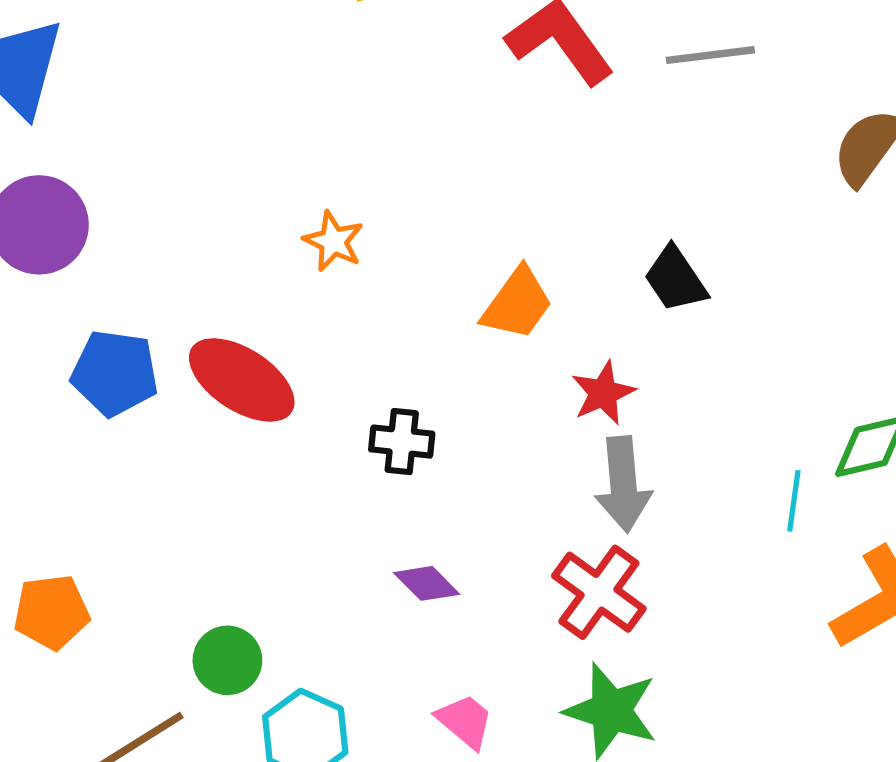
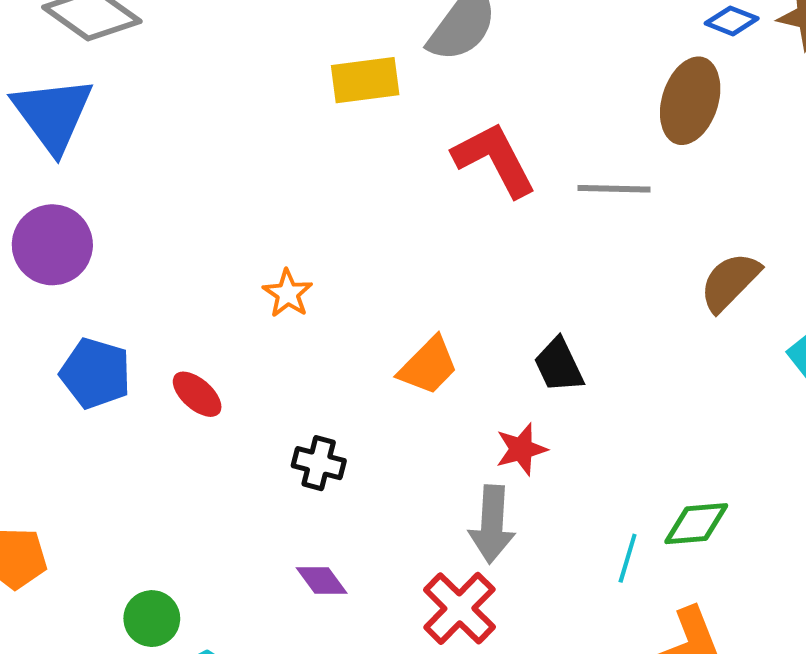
red ellipse: (242, 380) -> (197, 394), size x0.6
red star: (603, 393) -> (521, 449), moved

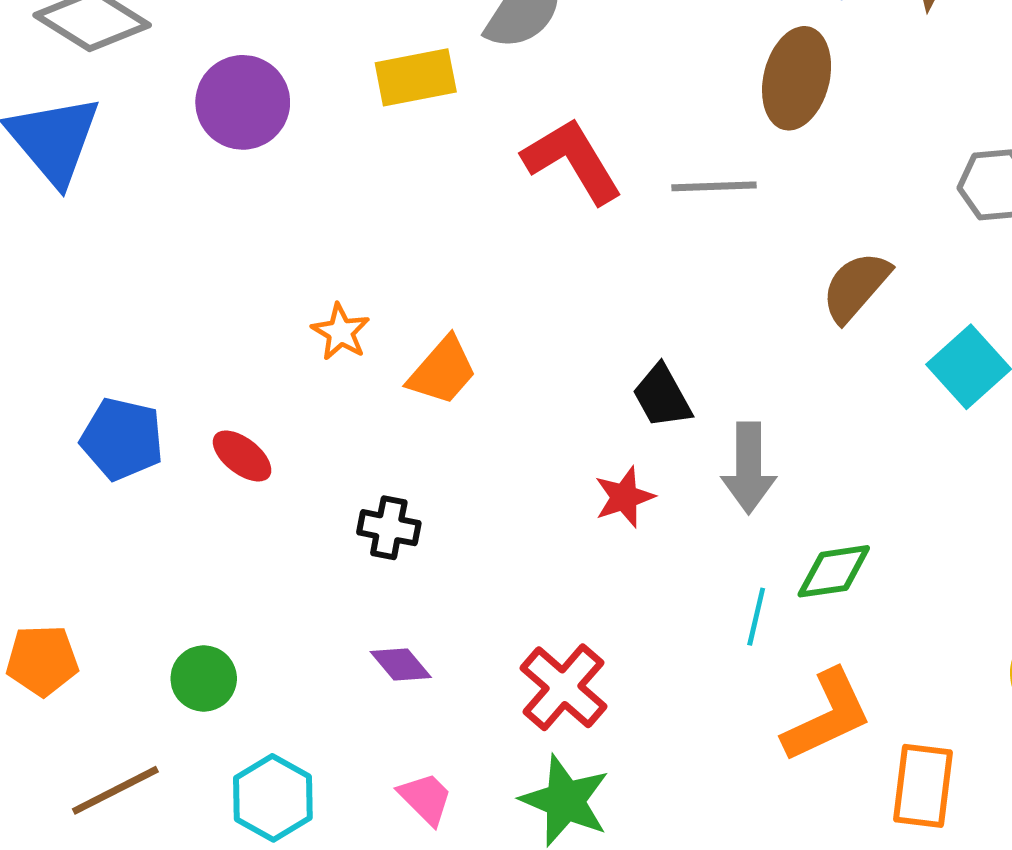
purple circle: (52, 245) -> (243, 102), moved
orange trapezoid: (428, 366) -> (442, 371), moved
gray arrow: (492, 524) -> (749, 468), moved
green circle: (152, 619) -> (204, 678), moved

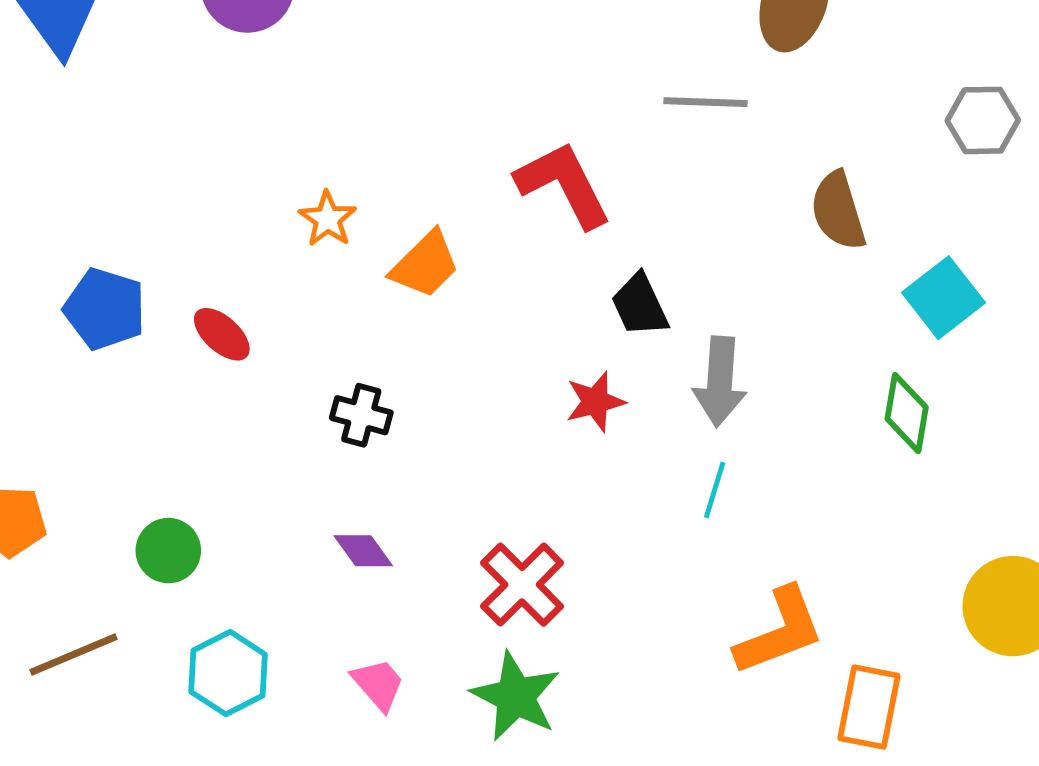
red L-shape: (572, 161) -> (564, 184), moved
brown semicircle: (856, 287) -> (838, 211), turned -62
green diamond: (834, 571) -> (907, 413), moved, turned -76
cyan line: (756, 617) -> (715, 490), moved

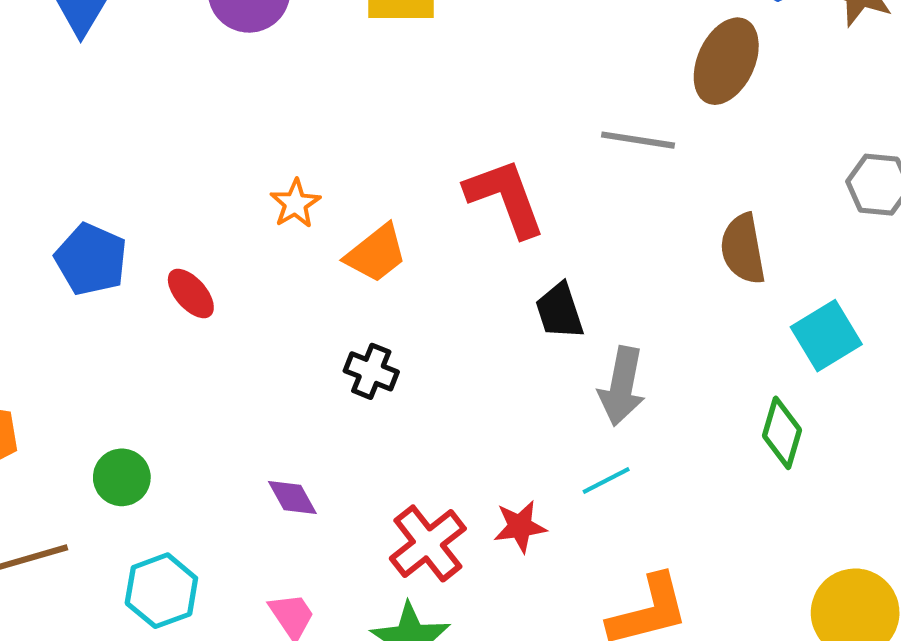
red star: (595, 402) -> (520, 527), moved
black cross: (361, 415) -> (371, 371), moved
cyan line: (715, 490) -> (606, 481), turned 39

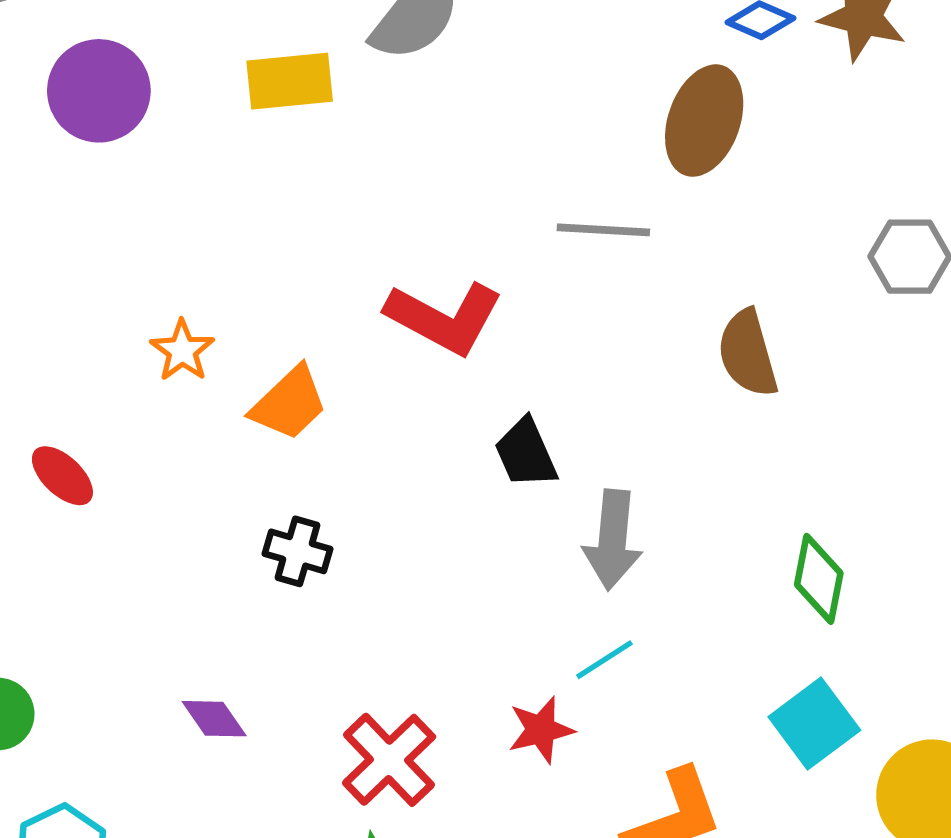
red L-shape: (505, 198) -> (444, 318), turned 144
cyan square: (826, 336) -> (814, 724), moved
red star: (520, 527) -> (541, 730), moved

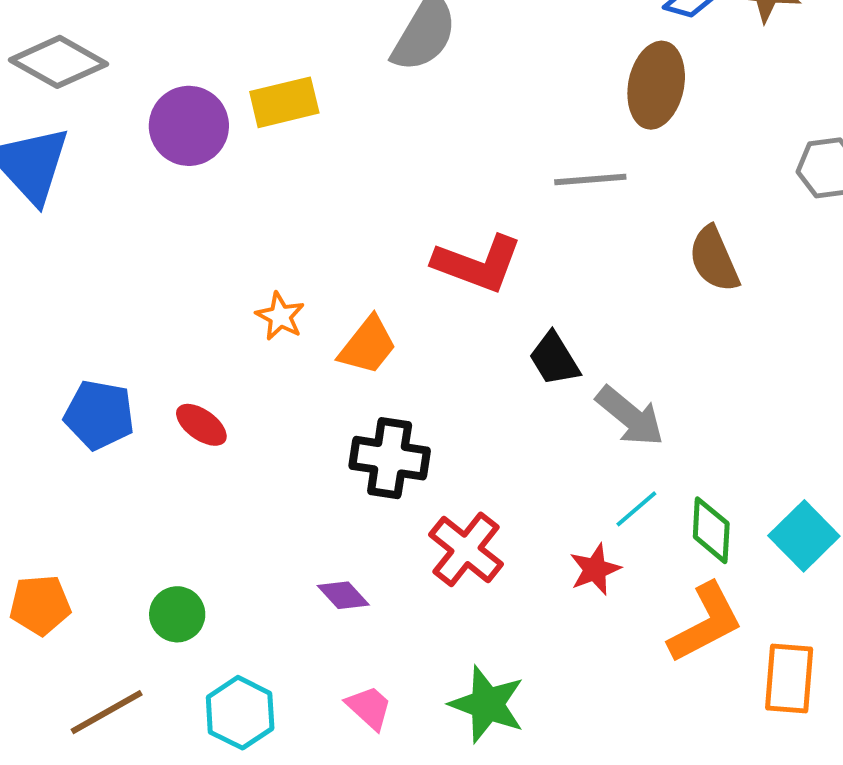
yellow rectangle: (290, 81) -> (284, 102), moved
gray arrow: (613, 540) -> (630, 416), turned -48
black cross: (297, 551) -> (390, 458), size x1.5
green diamond: (819, 579) -> (711, 530), moved
red cross: (389, 760) -> (466, 549), moved

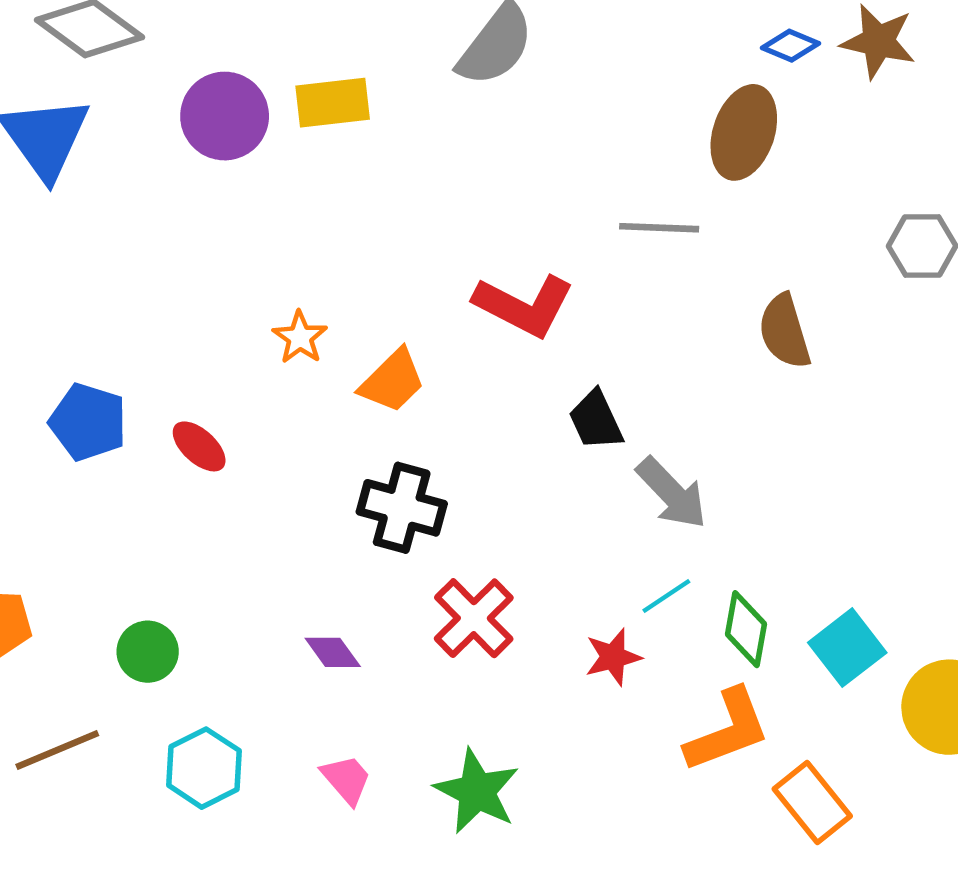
orange rectangle: (789, 679) -> (812, 802), turned -50

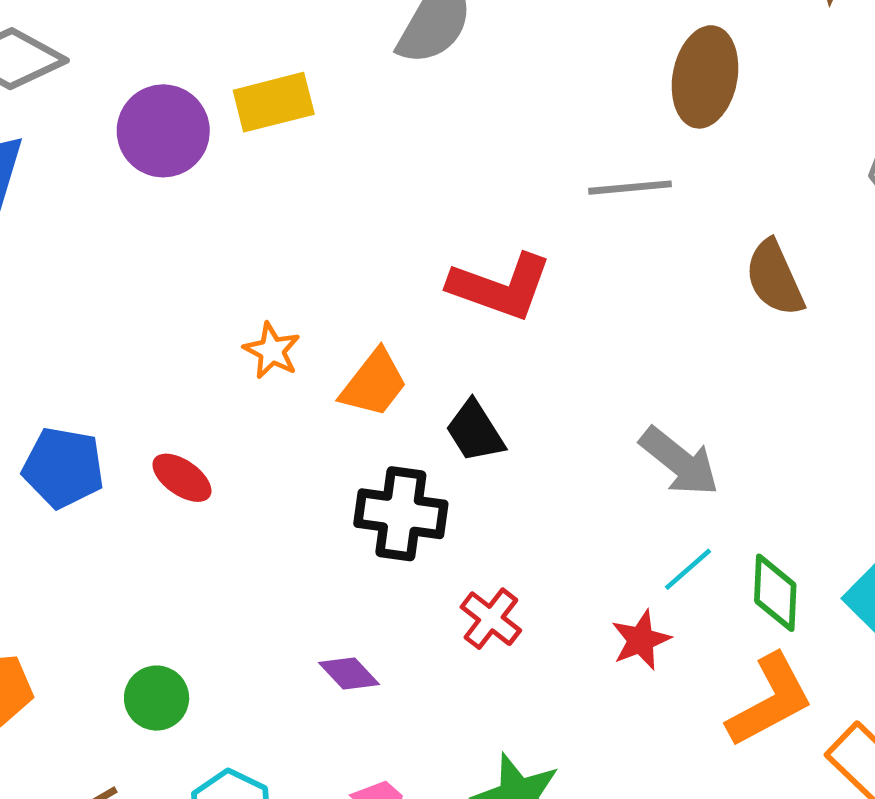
black trapezoid: (596, 420) -> (475, 431), moved
red cross: (474, 618) -> (491, 619), size x0.7

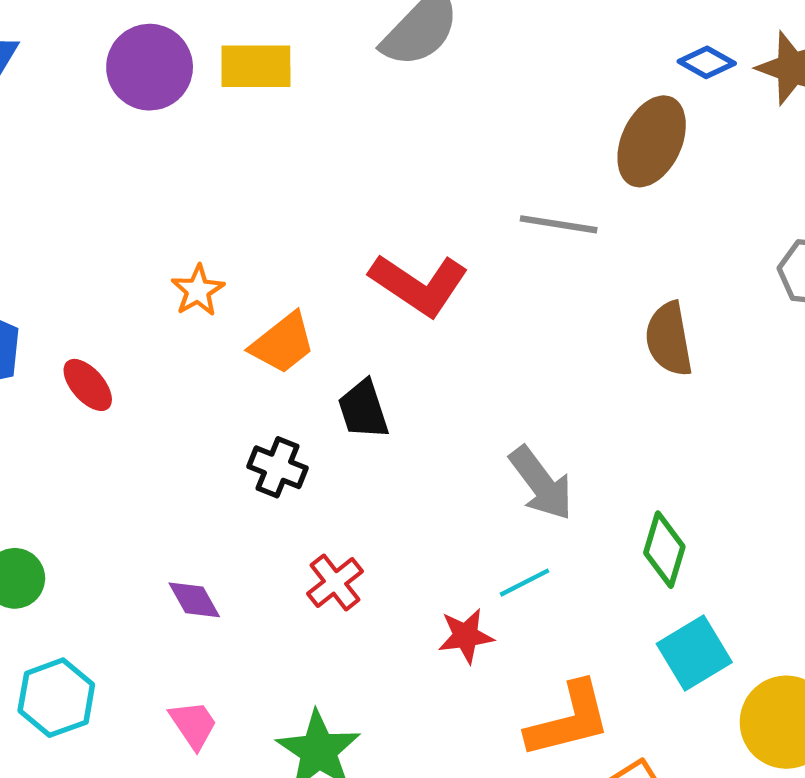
black cross: (401, 514) -> (277, 467), size x0.7
green diamond: (775, 593) -> (664, 550), moved

